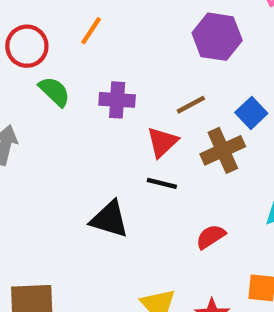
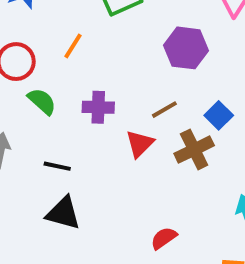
black line: (162, 183) -> (57, 166), moved
black triangle: (109, 219) -> (63, 213), moved
red semicircle: (211, 237) -> (164, 238), moved

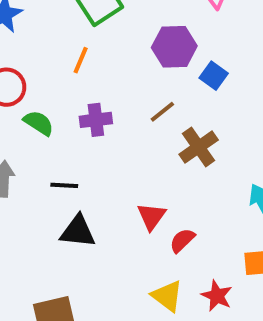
orange line: (73, 46) -> (81, 60), moved
blue square: (219, 115) -> (214, 76), moved
red triangle: (140, 144) -> (151, 216), moved

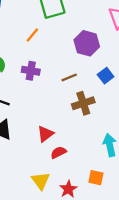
blue square: (214, 76) -> (106, 76), moved

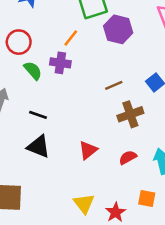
purple hexagon: (87, 43) -> (118, 29), moved
purple cross: (31, 71) -> (60, 63), moved
red semicircle: (58, 152) -> (128, 157), moved

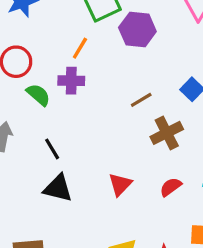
black line: (38, 115) -> (52, 149), turned 48

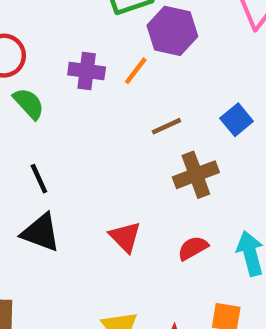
orange line: (80, 48) -> (136, 71), moved
purple cross: (71, 81) -> (87, 71), moved
red triangle: (120, 184) -> (125, 237), turned -35

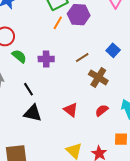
purple cross: (87, 71) -> (46, 59), moved
orange line: (136, 71) -> (58, 23), moved
brown cross: (196, 175) -> (98, 77), turned -30

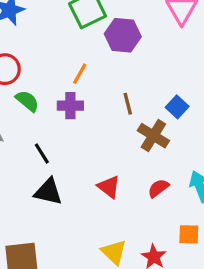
orange line: (58, 23) -> (80, 74), moved
blue square: (113, 50) -> (177, 107), moved
brown line: (82, 58) -> (128, 104), turned -72

